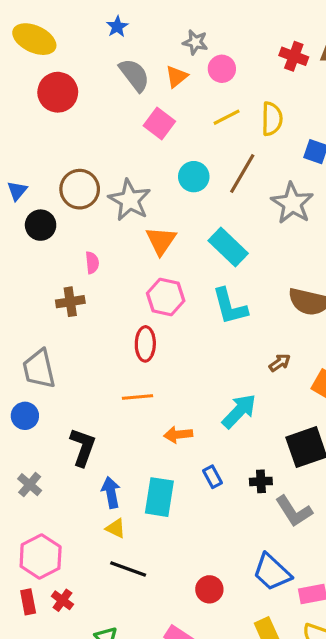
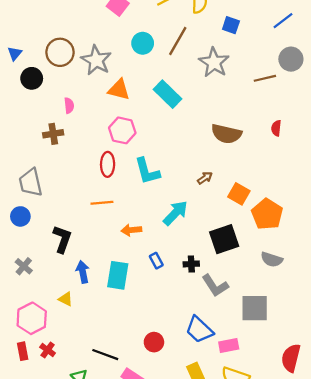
orange triangle: (161, 241) -> (119, 90), turned -50
cyan L-shape: (230, 306) -> (147, 171), moved
yellow triangle: (116, 528) -> (66, 299), moved
black line: (128, 569) -> (105, 355), moved

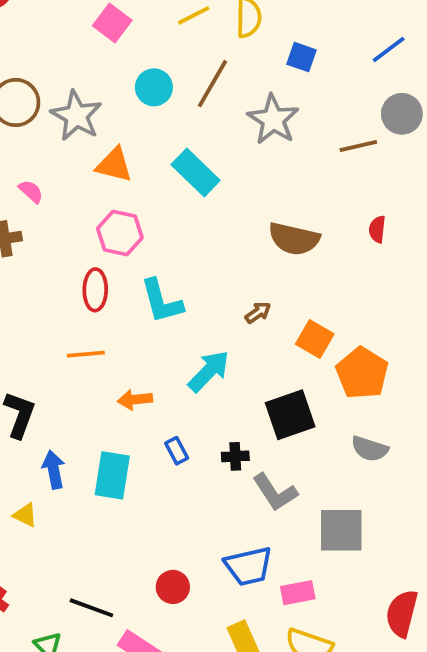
pink semicircle: (69, 106) -> (31, 191), turned -42
blue trapezoid: (199, 330) -> (249, 566), turned -56

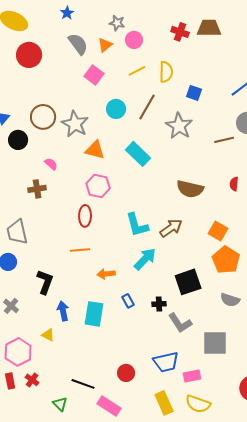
cyan L-shape: (161, 301) -> (137, 225), moved
brown arrow: (258, 313) -> (171, 228), size x1.6
orange square: (315, 339) -> (218, 231), moved

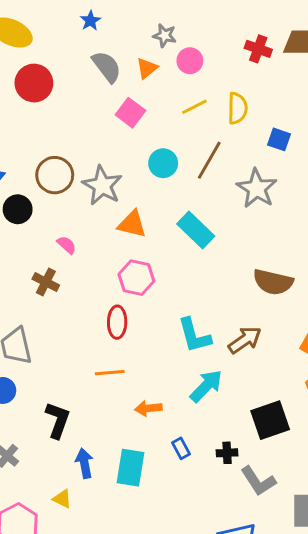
brown cross: (37, 189) -> (46, 282), turned 36

